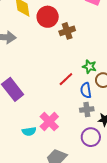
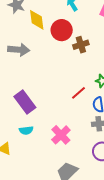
cyan semicircle: (29, 131) -> (26, 130), moved

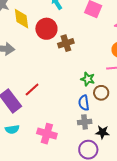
red line: (79, 93) -> (32, 89), moved
pink cross: (61, 135) -> (47, 134), turned -30

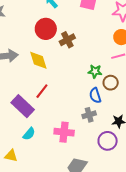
yellow diamond: (22, 19) -> (38, 60), moved
gray cross: (85, 122) -> (89, 115), moved
cyan semicircle: (12, 129) -> (29, 134), turned -32

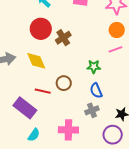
brown circle: (111, 83) -> (64, 83), moved
red line: (42, 91) -> (43, 91), turned 70

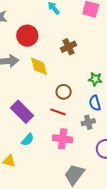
red circle: (41, 29) -> (27, 36), moved
red line: (43, 91) -> (58, 112), moved

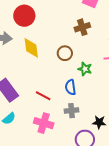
brown cross: (69, 47) -> (82, 27), moved
brown circle: (64, 92) -> (65, 53), moved
blue semicircle: (95, 103) -> (70, 87), moved

